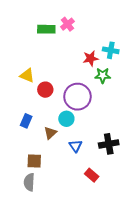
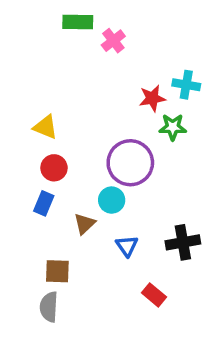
green rectangle: (46, 29) -> (78, 22), moved
red circle: (45, 90) -> (54, 168), moved

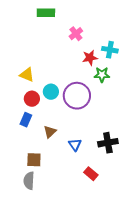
pink cross: (113, 41) -> (76, 34), moved
cyan circle: (112, 200) -> (51, 92), moved

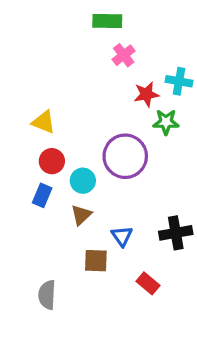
green rectangle: (46, 13) -> (107, 21), moved
cyan circle: (51, 92) -> (83, 181), moved
brown square: (34, 160) -> (96, 261), moved

